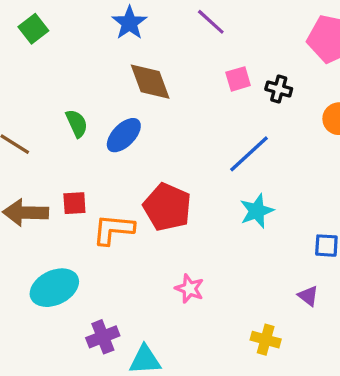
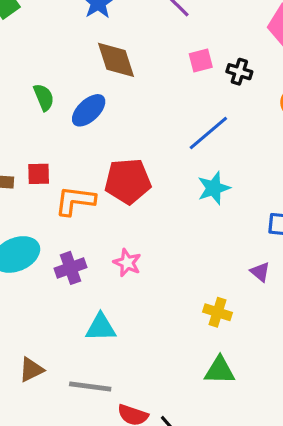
red pentagon: (167, 207) -> (128, 181), turned -30
pink star: (189, 289) -> (127, 263), moved
purple cross: (103, 337) -> (70, 268), moved

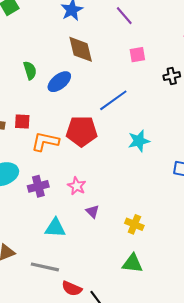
black cross: (239, 72) -> (172, 76), moved, turned -35
blue line: (208, 133) -> (113, 100), moved
purple triangle: (260, 272) -> (92, 211), moved

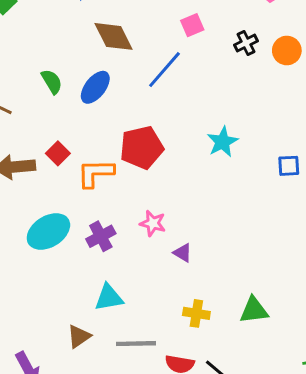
blue line: (113, 100) -> (164, 70), moved
red square: (22, 121) -> (58, 153), turned -35
yellow cross: (134, 224) -> (196, 313), moved
cyan triangle: (55, 228) -> (109, 298), moved

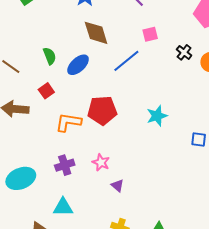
black cross: (246, 43) -> (184, 52), turned -35
red square: (58, 153) -> (46, 91), moved
cyan ellipse: (48, 231) -> (21, 178), moved

